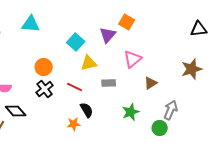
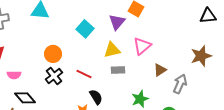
yellow triangle: (89, 63) -> (112, 50), moved
gray arrow: (171, 110) -> (180, 84), moved

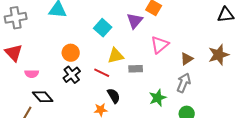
yellow triangle: (112, 50) -> (116, 56), moved
brown triangle: (160, 70) -> (187, 59), moved
gray arrow: (180, 84) -> (184, 83), moved

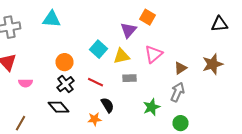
cyan square: (103, 28) -> (98, 49), moved
yellow triangle: (116, 56) -> (122, 56), moved
black diamond: (43, 97) -> (58, 107), moved

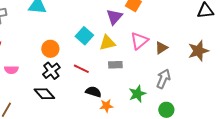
brown triangle: (180, 68) -> (161, 48), moved
black semicircle: (108, 105) -> (93, 92), turned -42
orange star: (94, 119) -> (106, 106), moved

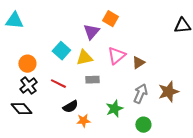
brown star: (198, 51) -> (168, 92), moved
black semicircle: (93, 92) -> (70, 107), turned 133

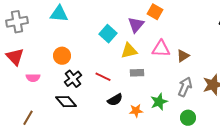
cyan square: (61, 51) -> (108, 34), moved
pink triangle: (116, 56) -> (161, 49), turned 42
orange circle: (27, 64) -> (62, 56), moved
orange star: (83, 121) -> (136, 111), moved

